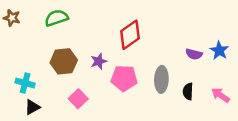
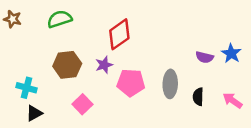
red diamond: (130, 35) -> (119, 34), moved

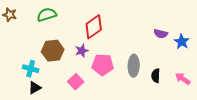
purple semicircle: (205, 57) -> (161, 34), moved
cyan cross: (26, 88) -> (31, 69), moved
pink square: (82, 104) -> (76, 82), moved
black triangle: (34, 113) -> (35, 88), moved

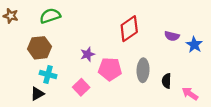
red diamond: (94, 27) -> (129, 29), moved
brown hexagon: (53, 51) -> (39, 48), moved
cyan cross: (31, 69) -> (48, 75), moved
pink arrow: (183, 79) -> (190, 94), moved

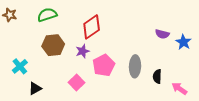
red diamond: (129, 29) -> (92, 27), moved
brown hexagon: (39, 48) -> (53, 45), moved
pink pentagon: (110, 69) -> (104, 65), turned -30
cyan cross: (48, 75) -> (20, 66), moved, turned 35

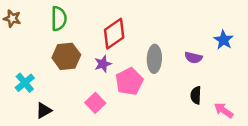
green semicircle: (47, 15) -> (59, 19), turned 108
purple semicircle: (162, 34) -> (193, 58), moved
blue star: (183, 42) -> (224, 40), moved
gray ellipse: (135, 66) -> (154, 59), moved

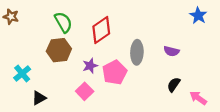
green semicircle: (59, 19) -> (63, 22), moved, turned -30
blue star: (224, 40) -> (198, 16), moved
purple star: (103, 64) -> (90, 66), moved
black semicircle: (196, 95) -> (174, 85), turned 32

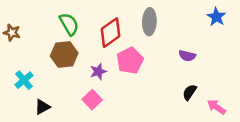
brown star: (11, 17) -> (12, 33), moved
gray ellipse: (137, 52) -> (149, 22), moved
pink pentagon: (115, 72) -> (130, 61), moved

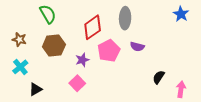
green semicircle: (69, 24) -> (48, 14), moved
brown star: (12, 33) -> (19, 39), moved
purple semicircle: (187, 56) -> (137, 47), moved
pink arrow: (216, 107) -> (181, 89), turned 63

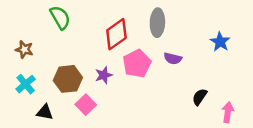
blue star: (181, 14) -> (220, 42), moved
brown hexagon: (54, 46) -> (68, 79), moved
pink square: (77, 83) -> (86, 105), moved
black triangle: (36, 89) -> (45, 112), turned 40

